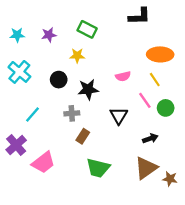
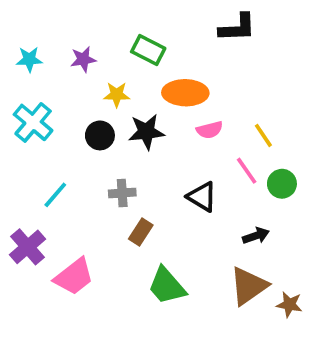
orange ellipse: (160, 54) -> (185, 93), moved
yellow star: (77, 56) -> (117, 95), moved
black star: (88, 89) -> (146, 132), moved
black triangle: (119, 116) -> (202, 197), turned -30
green trapezoid: (98, 168) -> (167, 286), turned 35

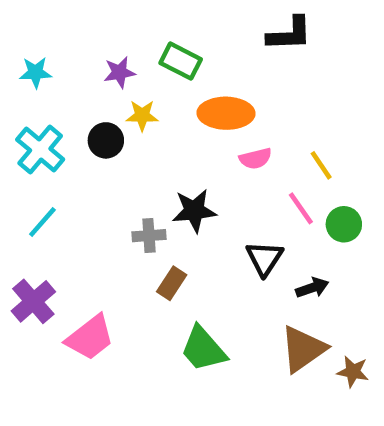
purple star: (83, 59) -> (119, 72), moved
black star: (146, 132) -> (194, 211), moved
black circle: (100, 135) -> (106, 140), moved
cyan line: (55, 195) -> (42, 222), moved
black triangle: (202, 197) -> (265, 258), moved, turned 32

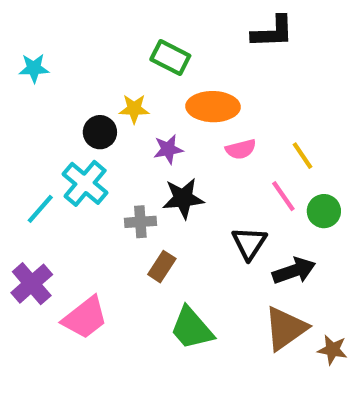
purple star: (119, 72) -> (168, 149), moved
cyan cross: (40, 149) -> (85, 183), moved
black arrow: (312, 288) -> (294, 271), size x1.4

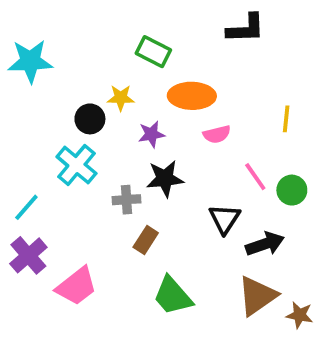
cyan star: (34, 68) -> (30, 61), size x1.6
yellow line: (303, 156) -> (286, 119), moved, turned 40
cyan line: (40, 209) -> (26, 207), moved

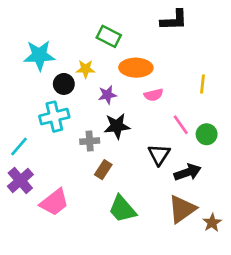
cyan star: (30, 61) -> (39, 55), moved
cyan cross: (76, 165) -> (54, 117), turned 36
brown star: (300, 315) -> (212, 223), turned 30

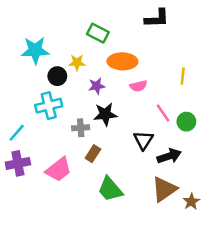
purple cross: (20, 180) -> (18, 163), turned 30
pink trapezoid: (54, 202) -> (59, 170), moved

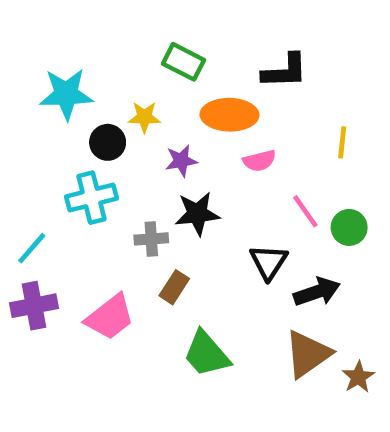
black L-shape: (157, 18) -> (285, 71), moved

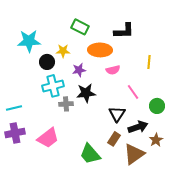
cyan cross: (91, 198) -> (53, 86), moved
green circle: (349, 227) -> (157, 106), moved
cyan line: (32, 248) -> (14, 108), turned 35
brown rectangle: (174, 287) -> (114, 139), moved
brown star: (358, 377) -> (156, 140), moved

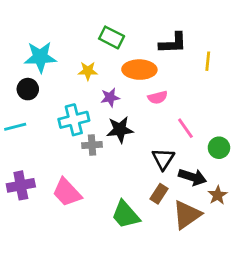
black circle: (47, 62) -> (28, 89), moved
yellow line: (149, 62) -> (208, 61), moved
cyan line: (14, 108) -> (15, 127), moved
black arrow: (138, 127) -> (192, 177), turned 36
pink trapezoid: (48, 138) -> (67, 192), turned 85

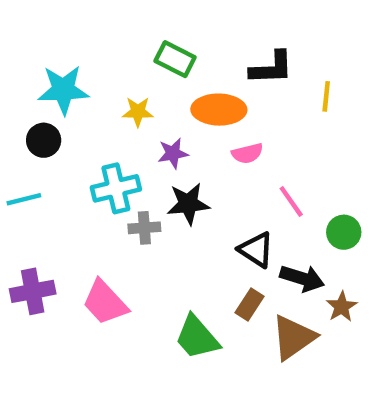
black triangle: (163, 159) -> (256, 250), turned -30

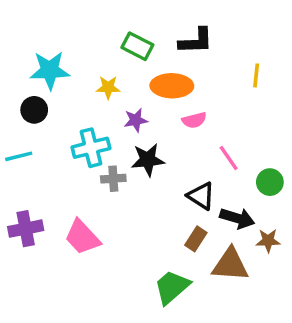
black L-shape: (271, 68) -> (196, 41), moved
brown star: (342, 307) -> (268, 241), turned 30
green trapezoid: (197, 337) -> (172, 287), moved, turned 90
brown triangle: (293, 337) -> (230, 265), turned 39

